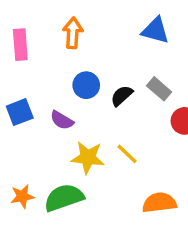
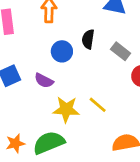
black semicircle: (122, 96) -> (88, 39), moved, turned -36

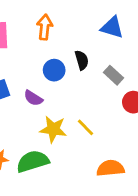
black semicircle: (88, 39) -> (82, 60), turned 150

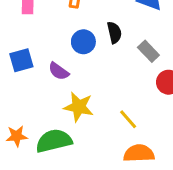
yellow line: (86, 127) -> (128, 119), moved

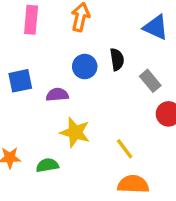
purple semicircle: (59, 71) -> (57, 95), turned 135
green semicircle: (54, 141) -> (47, 165), size x0.6

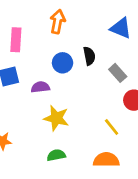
pink rectangle: (31, 20) -> (16, 40), moved
yellow line: (125, 149) -> (112, 127), moved
green semicircle: (47, 165) -> (56, 155), moved

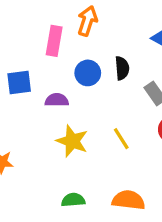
pink rectangle: (16, 40) -> (54, 41), moved
yellow line: (112, 127) -> (121, 139), moved
green semicircle: (56, 155) -> (73, 200), moved

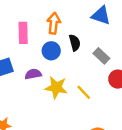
orange arrow: (87, 21) -> (54, 23), moved
yellow star: (72, 141) -> (56, 87), moved

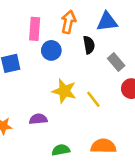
blue triangle: (101, 15) -> (107, 22), moved, turned -30
blue circle: (51, 51) -> (51, 50), moved
purple semicircle: (33, 74) -> (38, 119), moved

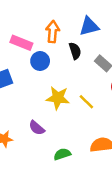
pink rectangle: (35, 29) -> (21, 43), turned -65
purple semicircle: (38, 119) -> (37, 128), turned -126

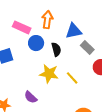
blue triangle: (89, 26) -> (74, 31), moved
black semicircle: (75, 51) -> (56, 49), moved

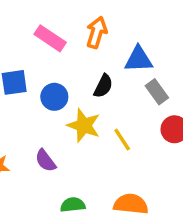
blue circle: (36, 43) -> (54, 97), moved
black semicircle: (56, 49) -> (103, 86), turned 32

